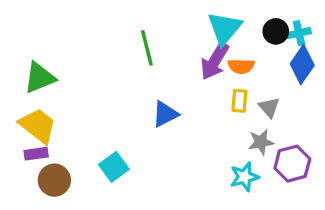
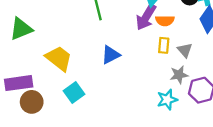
yellow trapezoid: (38, 126) -> (59, 58), moved
purple rectangle: (36, 154) -> (19, 83), size x1.6

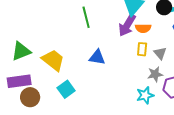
green triangle: (21, 29) -> (21, 51), moved
blue triangle: (111, 55) -> (97, 57), turned 36

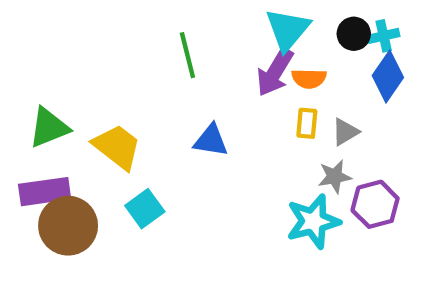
gray triangle: (160, 53) -> (345, 132), turned 40
cyan star: (145, 95) -> (313, 221), size x1.4
brown circle: (30, 97) -> (68, 226), size x1.4

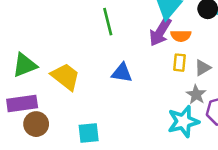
gray star: (335, 177) -> (196, 95), turned -30
cyan square: (145, 209) -> (89, 133), moved, turned 30
brown circle: (68, 226) -> (36, 124), size x0.7

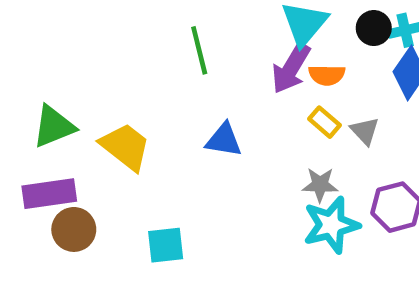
yellow rectangle: (180, 63) -> (325, 122), turned -54
gray triangle: (203, 68) -> (365, 131), turned -42
gray star: (196, 95) -> (320, 185), moved, turned -30

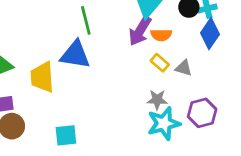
gray triangle: (365, 131) -> (184, 68), turned -30
blue triangle: (224, 140) -> (75, 55), moved, size x1.4
yellow trapezoid: (125, 147) -> (42, 77), turned -132

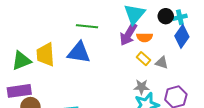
green line: (86, 20) -> (87, 26), turned -70
yellow trapezoid: (42, 77) -> (46, 55), moved

